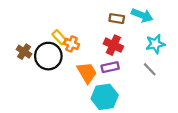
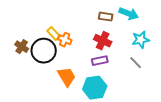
orange trapezoid: (87, 73) -> (67, 77), moved

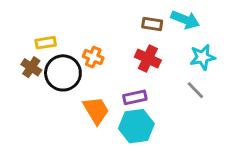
yellow rectangle: (54, 34) -> (46, 43), moved, turned -56
purple rectangle: (100, 61) -> (135, 97), moved

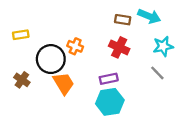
yellow rectangle: (46, 43) -> (21, 35), moved
brown cross: (31, 67) -> (22, 80), moved
orange trapezoid: (96, 110) -> (64, 83), moved

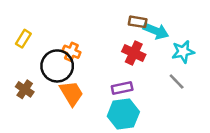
cyan arrow: (149, 16) -> (156, 31), moved
yellow rectangle: (21, 35) -> (23, 39), turned -49
orange cross: (75, 46) -> (71, 52), moved

